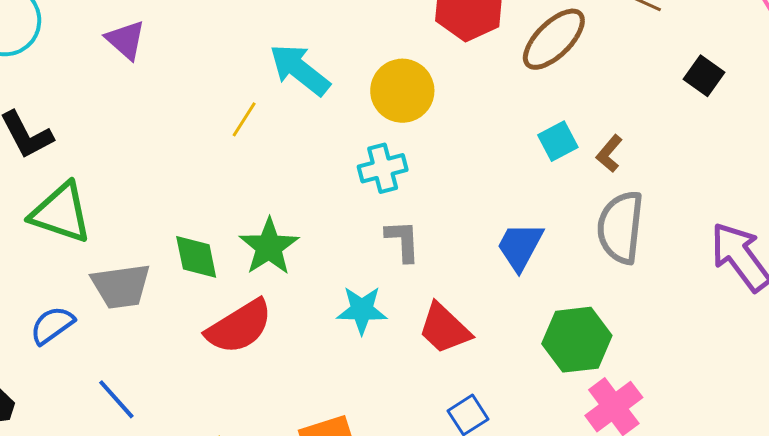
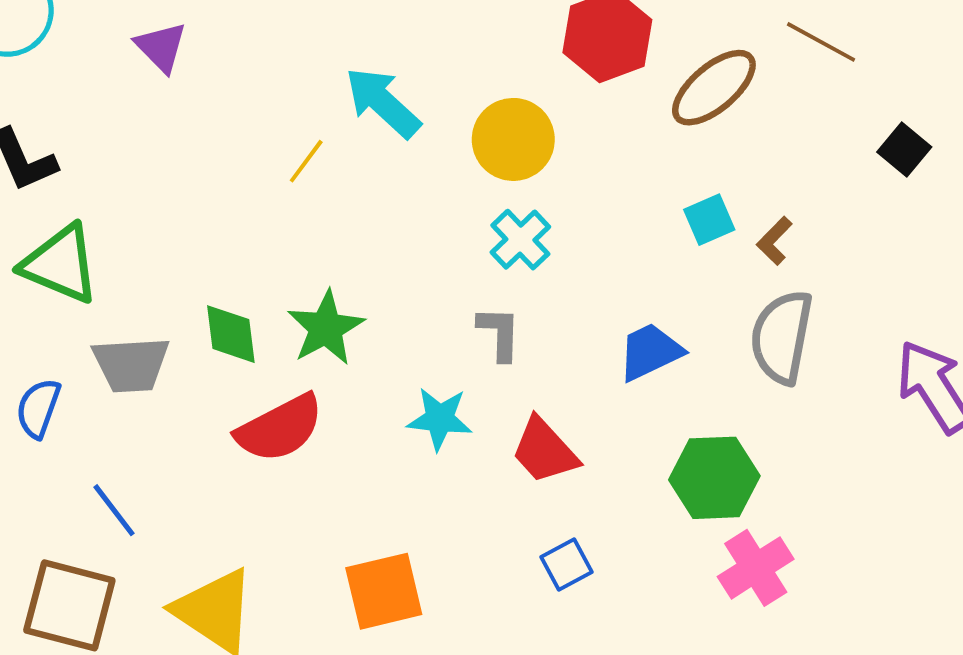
cyan cross: (383, 168) -> (520, 240), moved, turned -33
blue trapezoid: (520, 246) -> (650, 352), turned 32
blue semicircle: (52, 325) -> (38, 408), turned -39

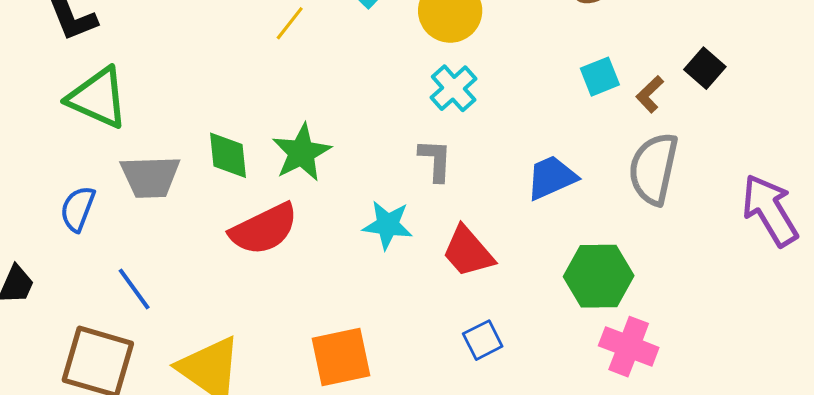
black square: (904, 149) -> (705, 68), moved
pink cross: (756, 568) -> (629, 347), turned -38

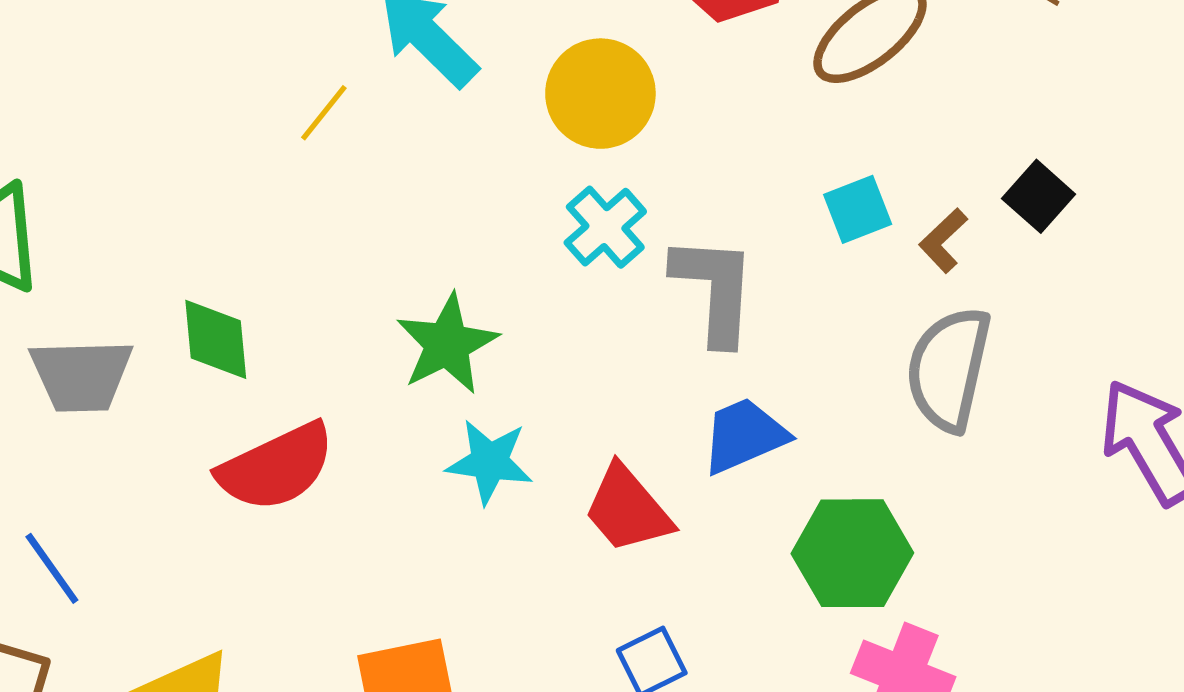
green star: (301, 153) -> (447, 344), moved
gray L-shape: (435, 160) -> (714, 290), moved, size x1.5
blue trapezoid: (552, 177) -> (744, 436), moved

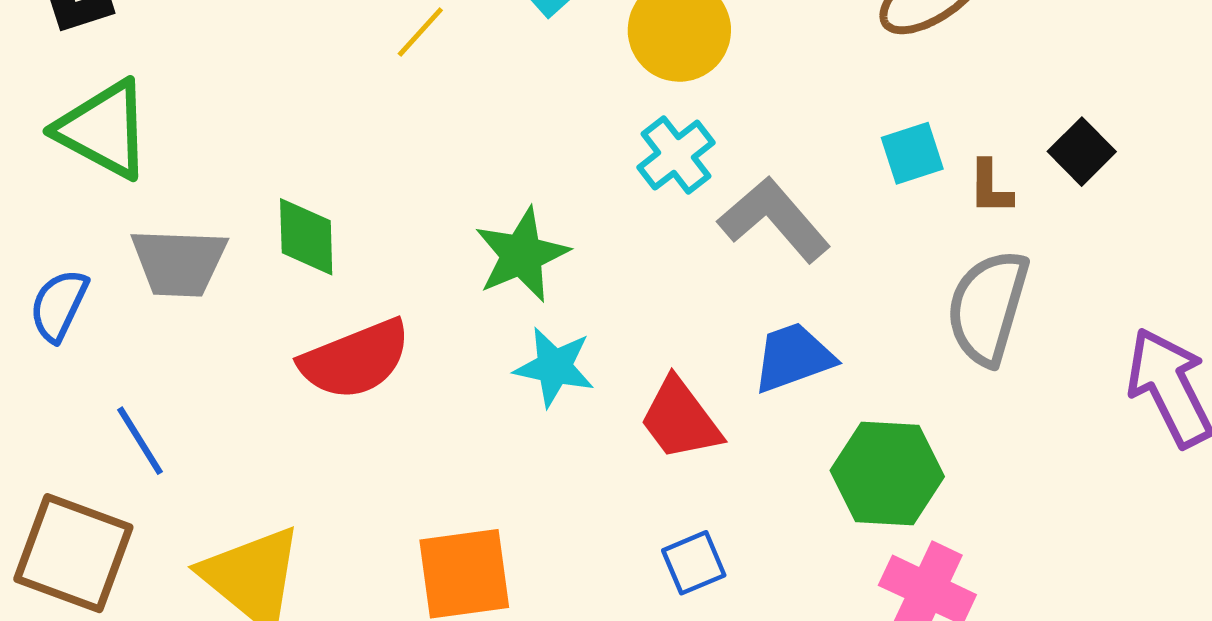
brown L-shape: (943, 240) -> (990, 187), turned -50
gray L-shape: (714, 290) -> (774, 220), turned -48

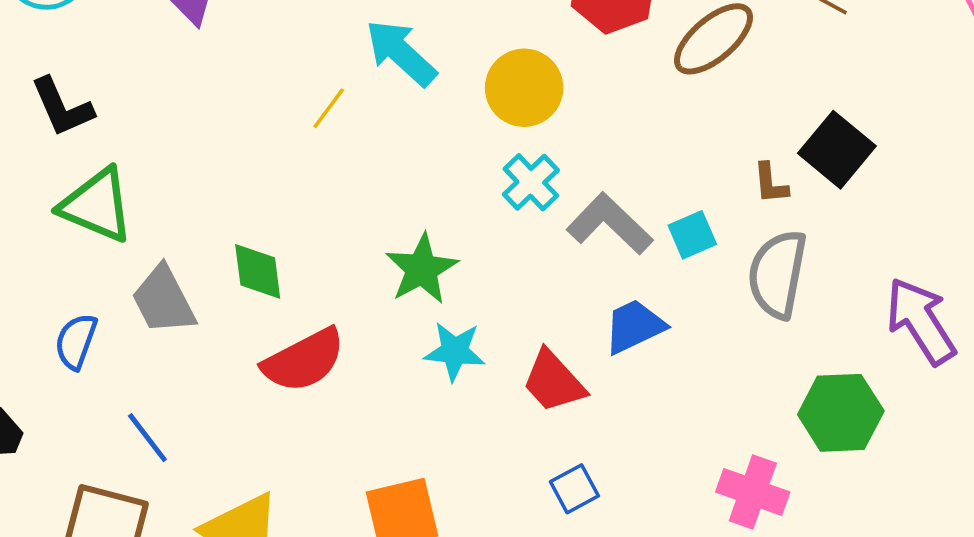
black square: (1082, 152) -> (837, 150), size x1.5
cyan square: (912, 153) -> (692, 235), moved
gray trapezoid: (179, 262) -> (163, 300), turned 66
green hexagon: (887, 473) -> (841, 413), moved

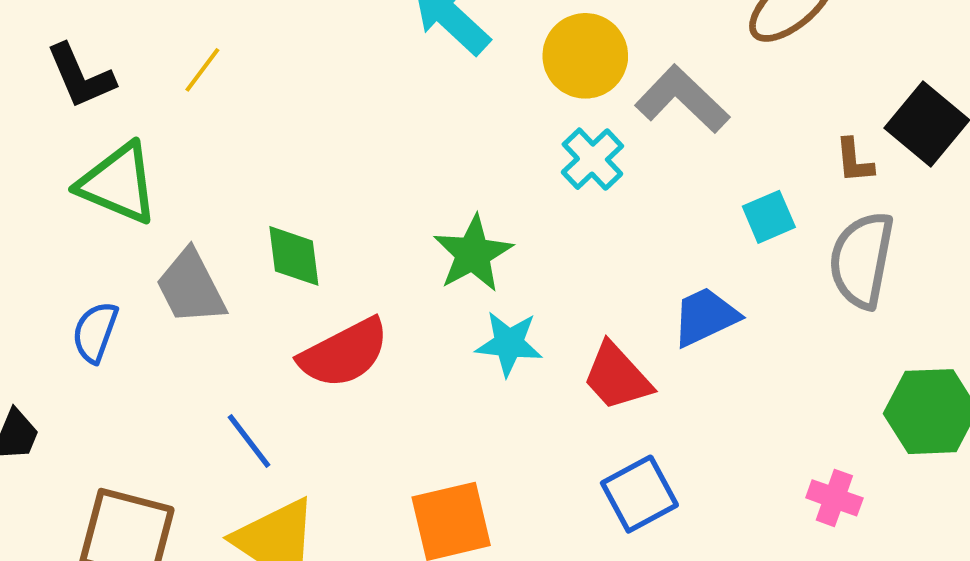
yellow line: (329, 108) -> (202, 70), moved
gray L-shape: (610, 224) -> (682, 99), moved
blue line: (147, 438) -> (249, 441), moved
blue square: (574, 489) -> (639, 494), size x1.4
pink cross: (753, 492) -> (834, 498), size x0.7

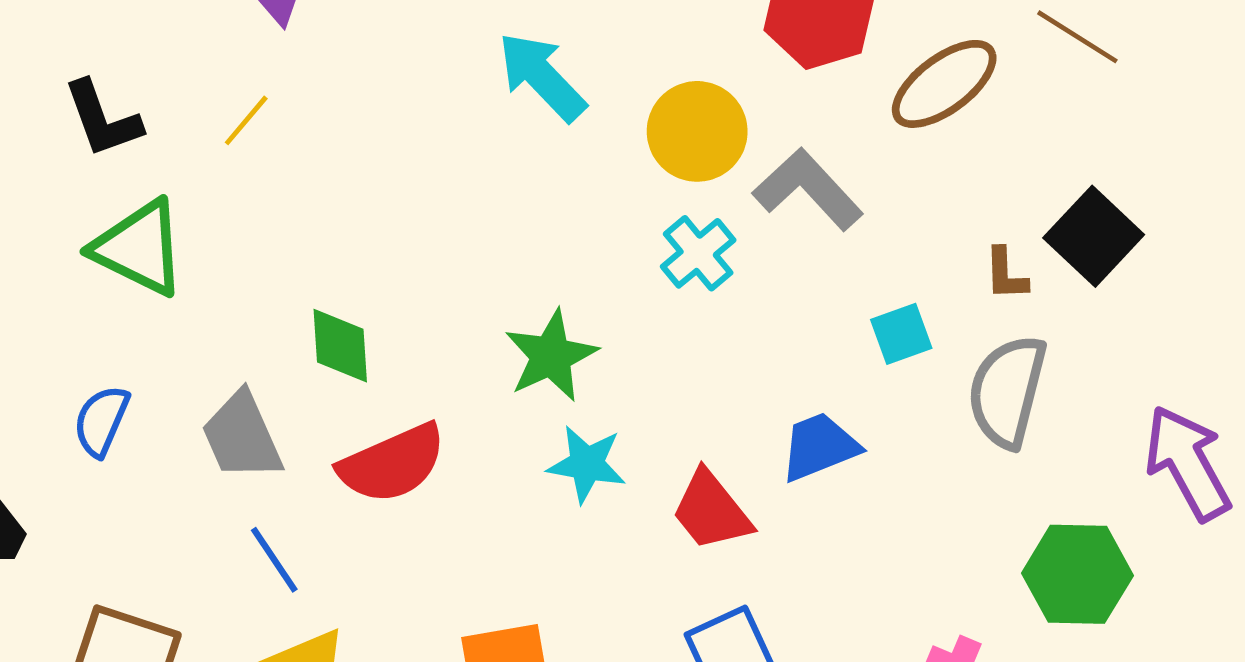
gray trapezoid: (191, 287) -> (242, 436), moved

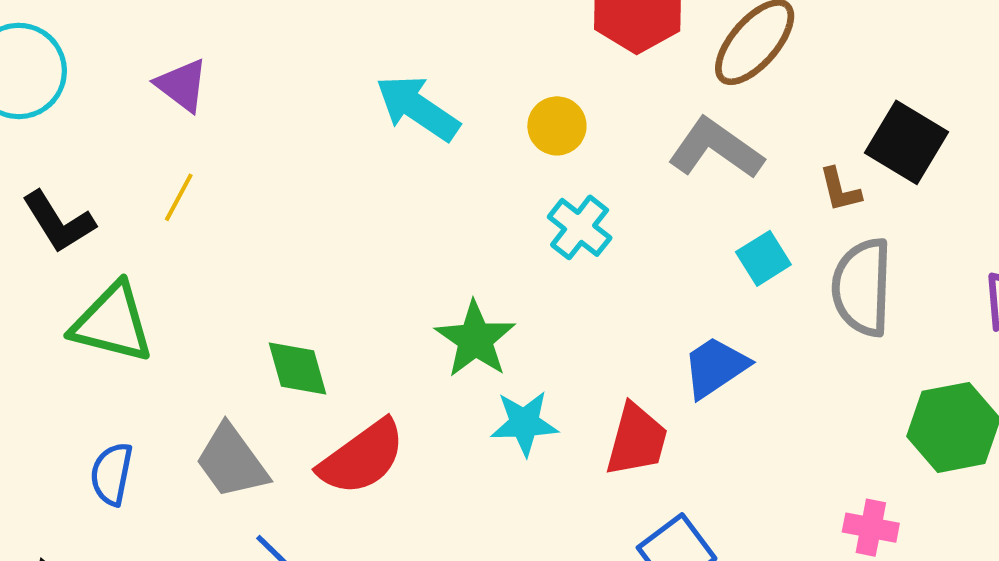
yellow circle: (697, 131) -> (557, 126), size x0.7
gray L-shape: (808, 189) -> (716, 149), moved
red trapezoid: (711, 511) -> (637, 440), turned -114

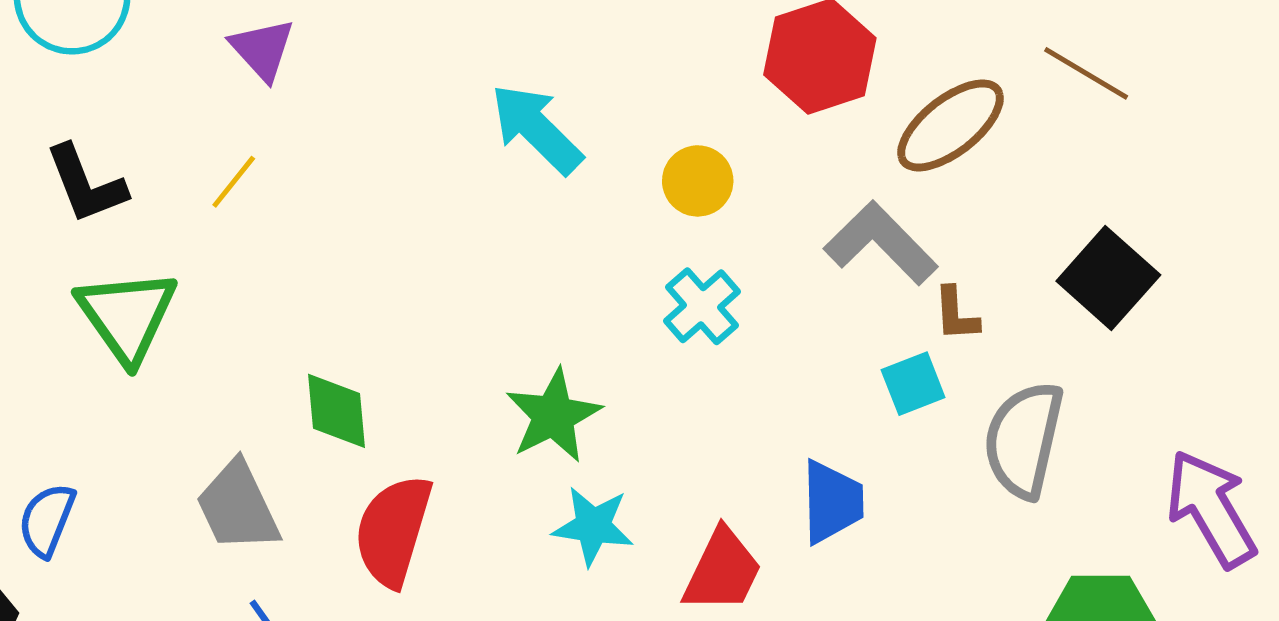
brown L-shape: (840, 190) -> (956, 314), moved
green triangle: (112, 323) -> (127, 316), turned 30
blue trapezoid: (715, 367) -> (832, 502), turned 112
red semicircle: (362, 458) -> (393, 531), turned 132
blue semicircle: (112, 474) -> (47, 520), moved

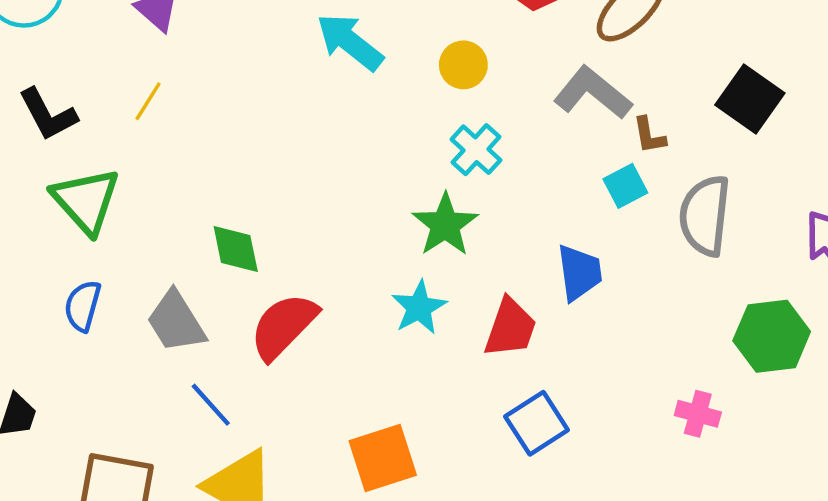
green star: (553, 416) -> (445, 225), moved
blue semicircle: (47, 520) -> (83, 306), moved
cyan star: (593, 526) -> (419, 307), turned -30
red semicircle: (393, 531) -> (284, 326), turned 34

